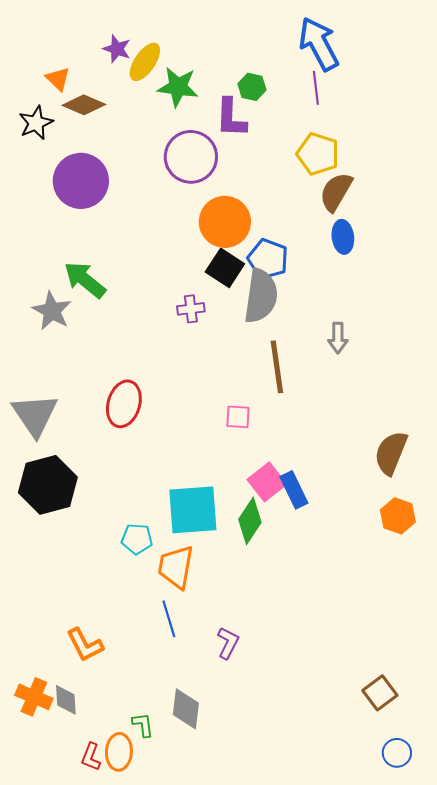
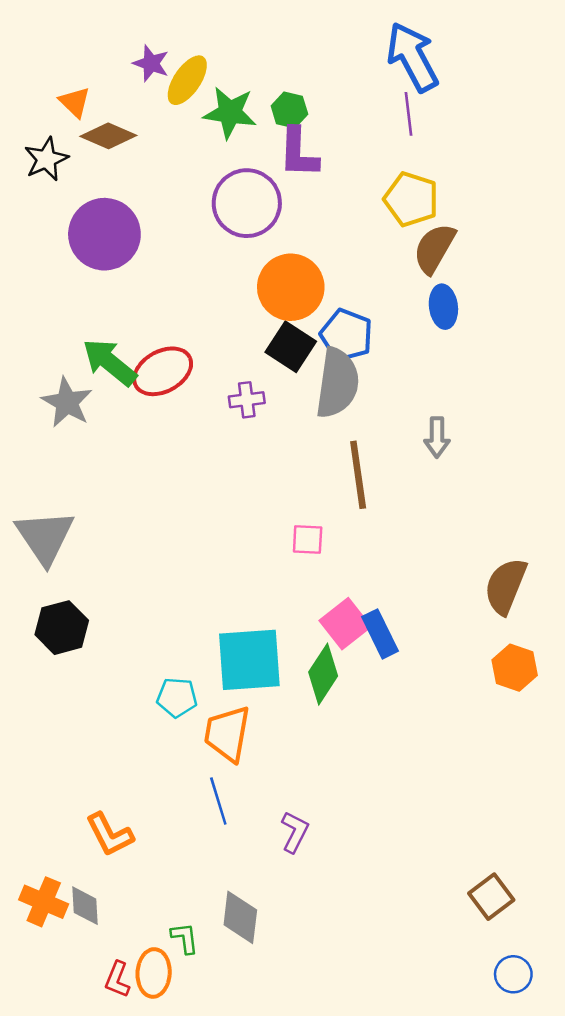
green hexagon: (252, 87) -> (289, 110), moved
red ellipse: (124, 404) -> (163, 371), moved, turned 45
black hexagon: (48, 485) -> (62, 628), size x0.7

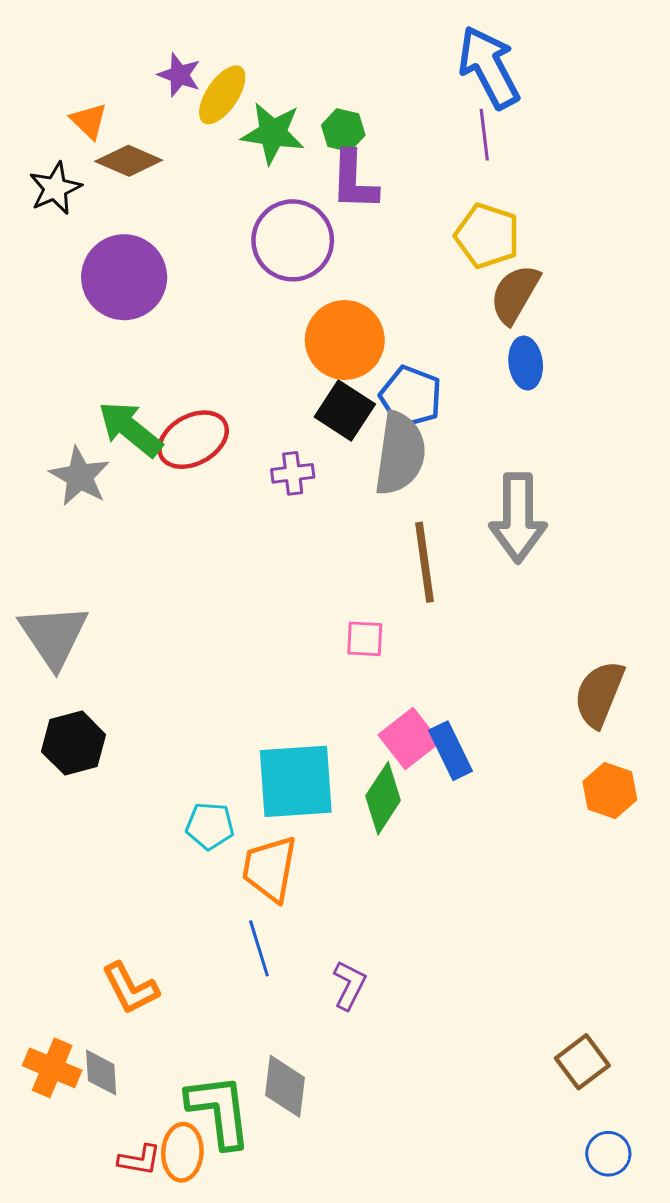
gray arrow: (437, 437) -> (518, 518), size x1.8
green L-shape: (185, 938) -> (219, 1111), size x2.0
red L-shape: (117, 979) -> (139, 1160), turned -102

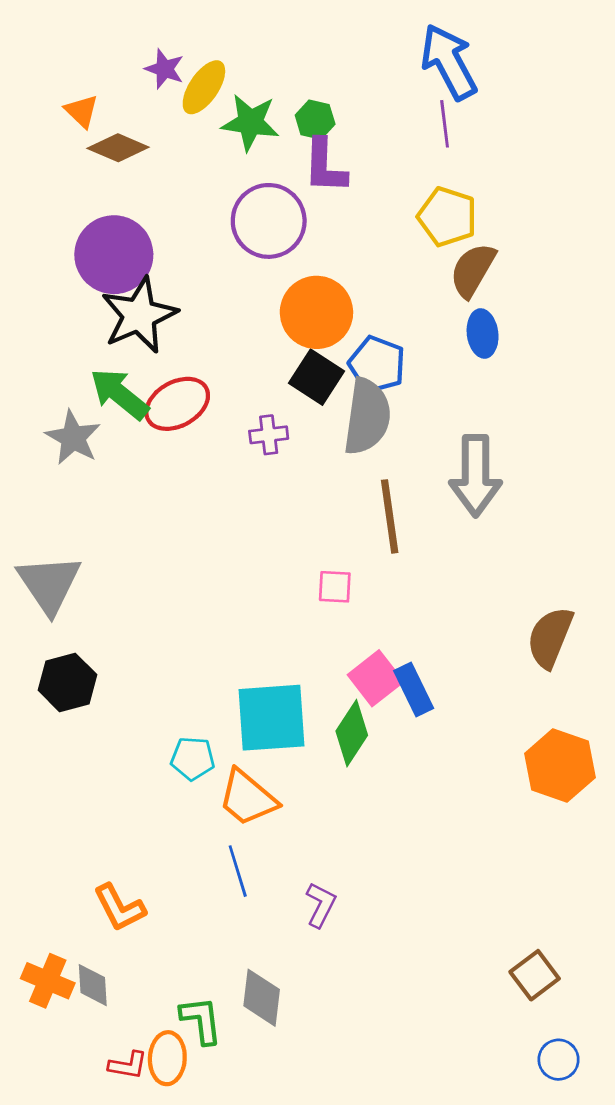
black star: (55, 188) -> (139, 315), moved, size x1.6
orange hexagon: (610, 791) -> (560, 766), moved, size x1.4
orange trapezoid: (270, 869) -> (248, 798), turned -60
green L-shape: (219, 1111) -> (201, 1020), size x0.7

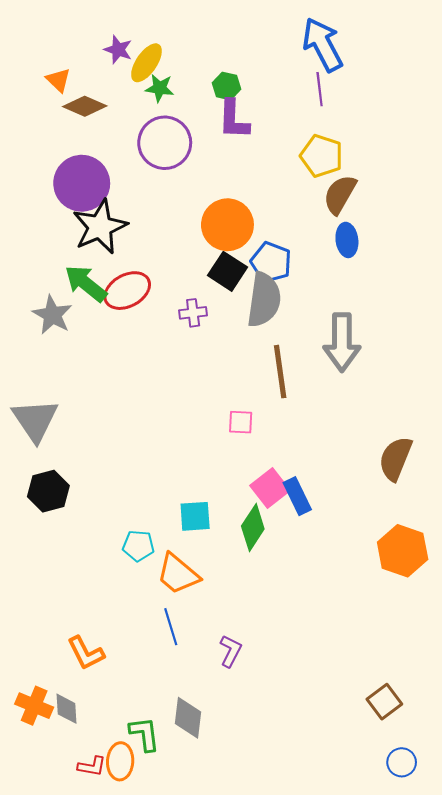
green star: (250, 122) -> (160, 88), moved, size x0.7
purple circle: (269, 221) -> (165, 143), moved
cyan square: (271, 718) -> (195, 516), size x0.6

